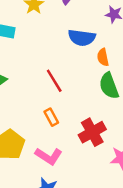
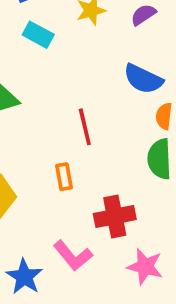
pink L-shape: (49, 156) -> (73, 256), moved

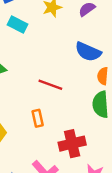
red line: (85, 127) -> (50, 85), turned -55

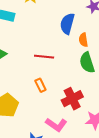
blue semicircle: (88, 52) -> (67, 24), turned 95

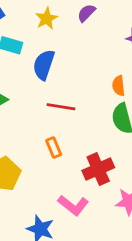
blue semicircle: (67, 24) -> (44, 65), moved

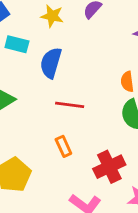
yellow star: (46, 19) -> (52, 16), turned -30

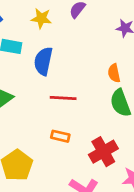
orange rectangle: (63, 146) -> (60, 136), turned -48

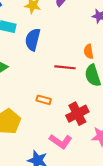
red line: (63, 98) -> (65, 67), moved

